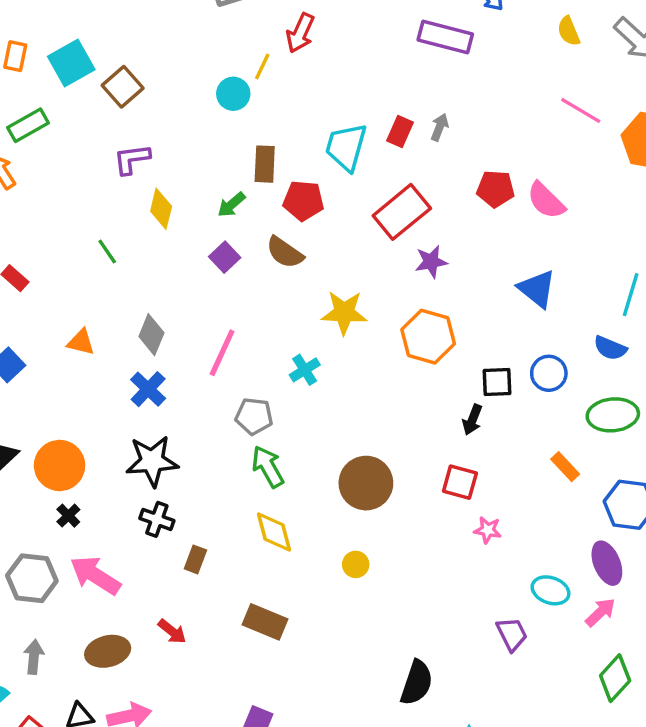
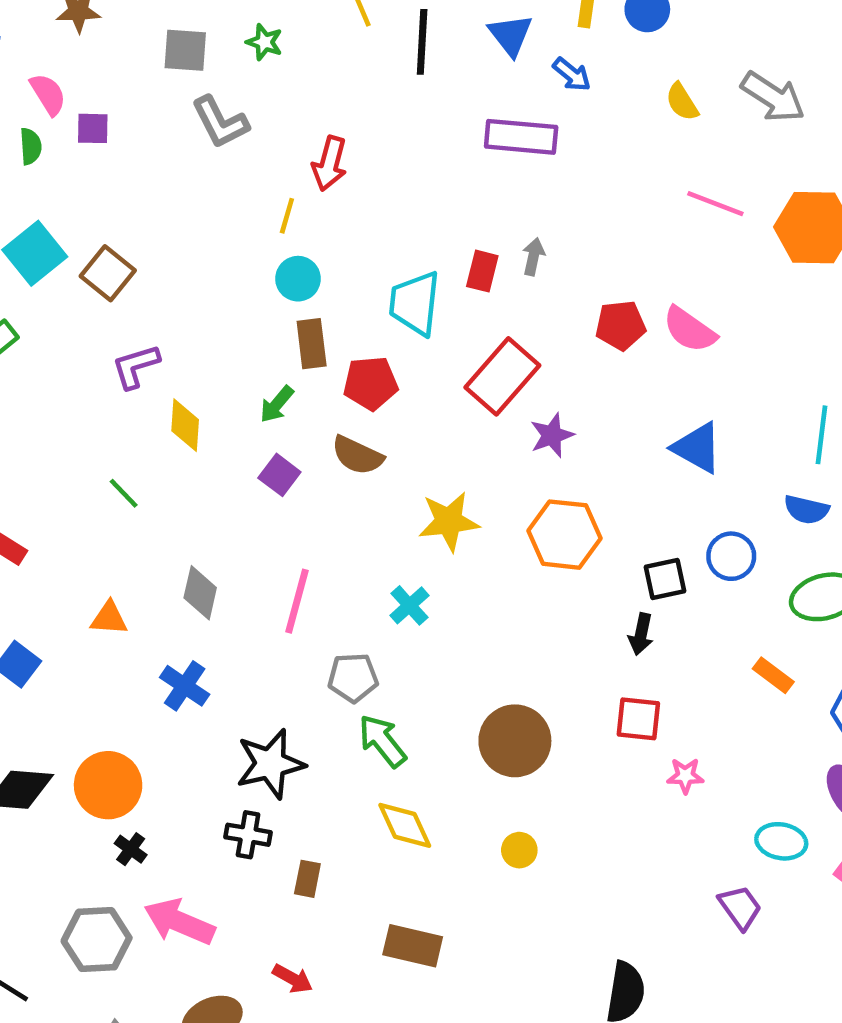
cyan circle: (233, 94) -> (298, 279), moved
blue cross: (148, 389) -> (185, 686), moved
black star: (152, 461) -> (270, 764), moved

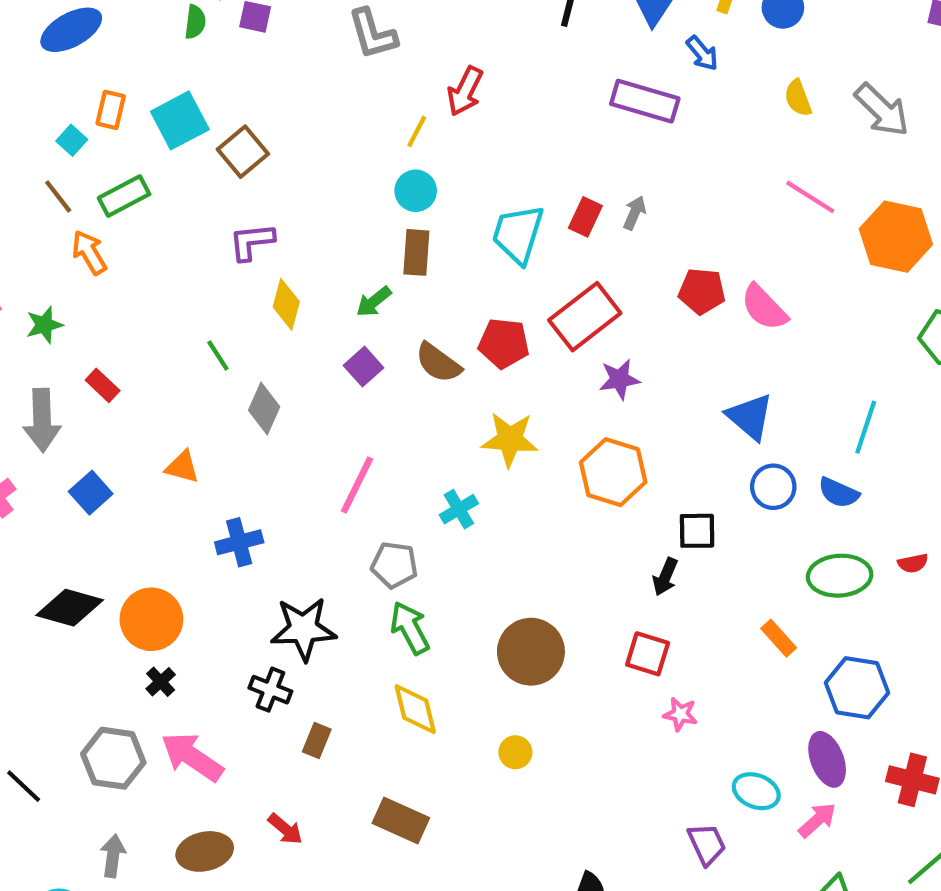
red pentagon: (371, 383) -> (504, 343), moved
blue circle: (731, 556) -> (773, 487), moved
gray diamond: (200, 593) -> (264, 409), moved
blue cross: (185, 686) -> (239, 542), turned 30

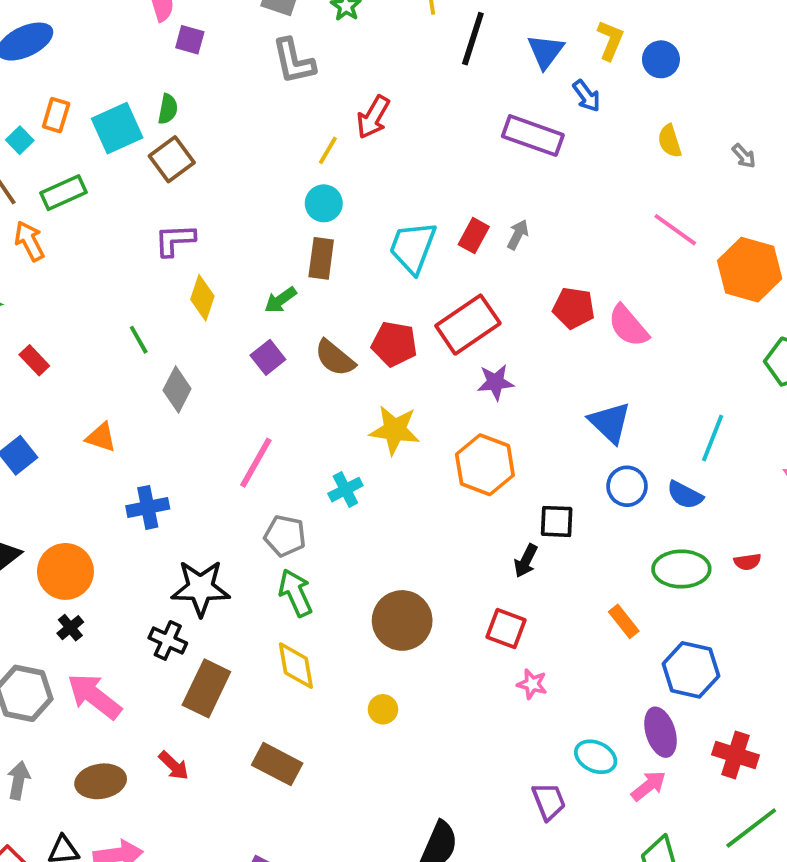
green semicircle: (195, 22) -> (168, 109), moved
gray arrow: (882, 110) -> (744, 156), size x0.5
brown rectangle: (317, 741) -> (206, 688), size x1.8

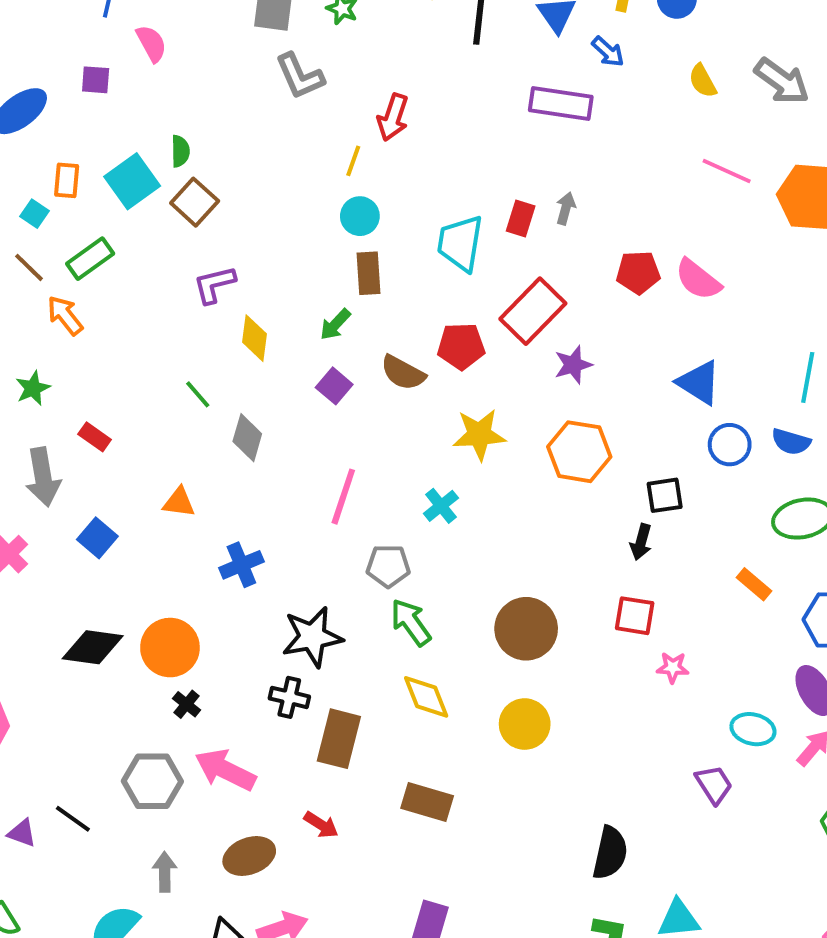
purple square: (190, 40) -> (96, 80), moved
gray arrow: (744, 156) -> (782, 81), size x2.0
yellow circle: (383, 709) -> (525, 724), size x1.6

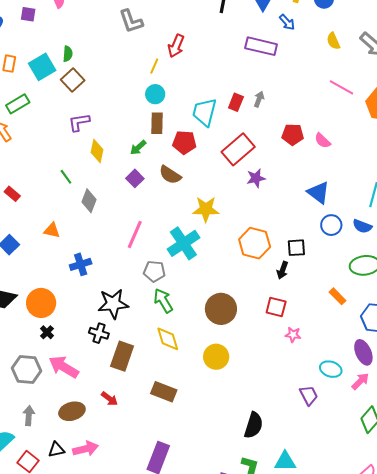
pink semicircle: (698, 279) -> (323, 141), size x0.7
red pentagon: (461, 346) -> (184, 142), moved
orange hexagon: (579, 452) -> (255, 243), moved
cyan cross: (441, 506) -> (183, 243), size x1.8

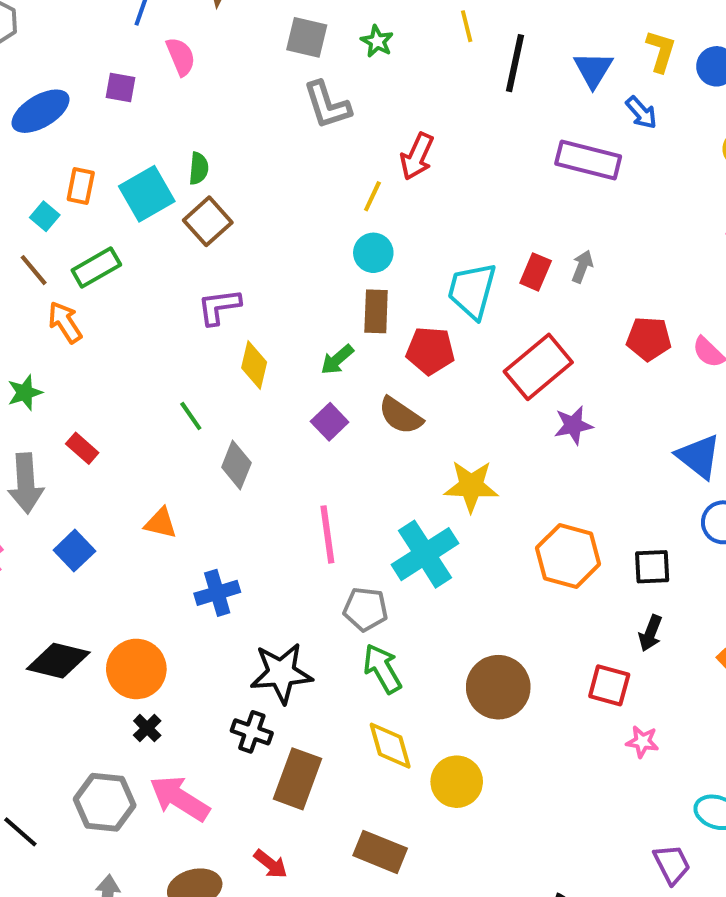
pink line: (135, 235) -> (327, 534), turned -32
black arrow: (283, 270) -> (650, 633), moved
yellow circle: (216, 357) -> (457, 782), moved

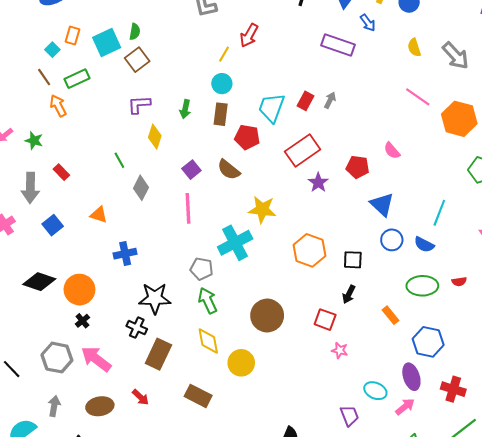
red pentagon: (649, 339) -> (358, 167), moved
green arrow: (337, 360) -> (185, 109), moved, turned -42
green star: (25, 393) -> (34, 141), turned 30
purple star: (573, 425) -> (318, 183), turned -30
pink line: (327, 534) -> (188, 208), moved

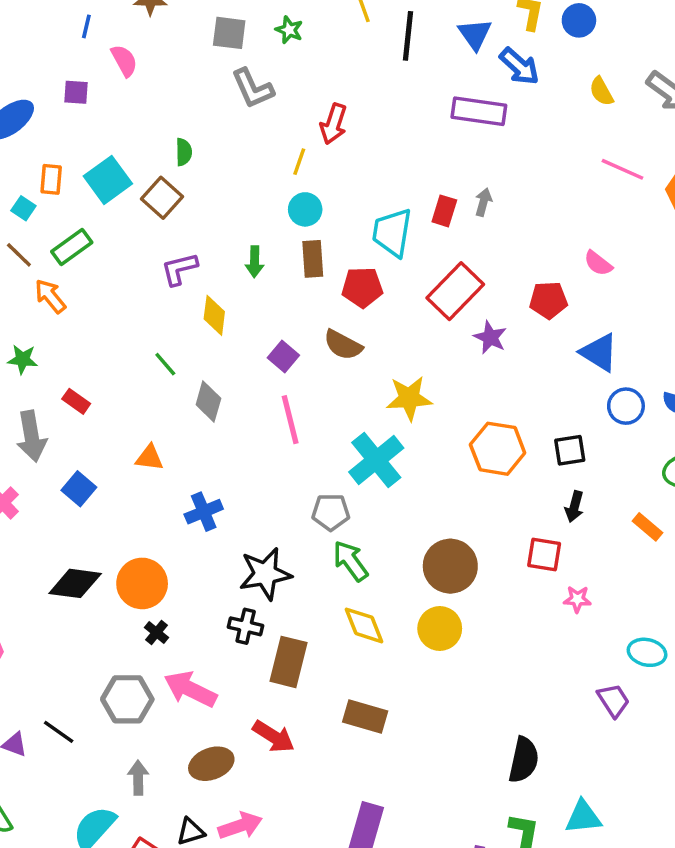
blue arrow: (368, 23) -> (519, 66), size x1.4
green semicircle: (135, 32) -> (184, 152), moved
yellow circle: (241, 363) -> (440, 628), moved
red arrow: (141, 397) -> (273, 737), size x1.4

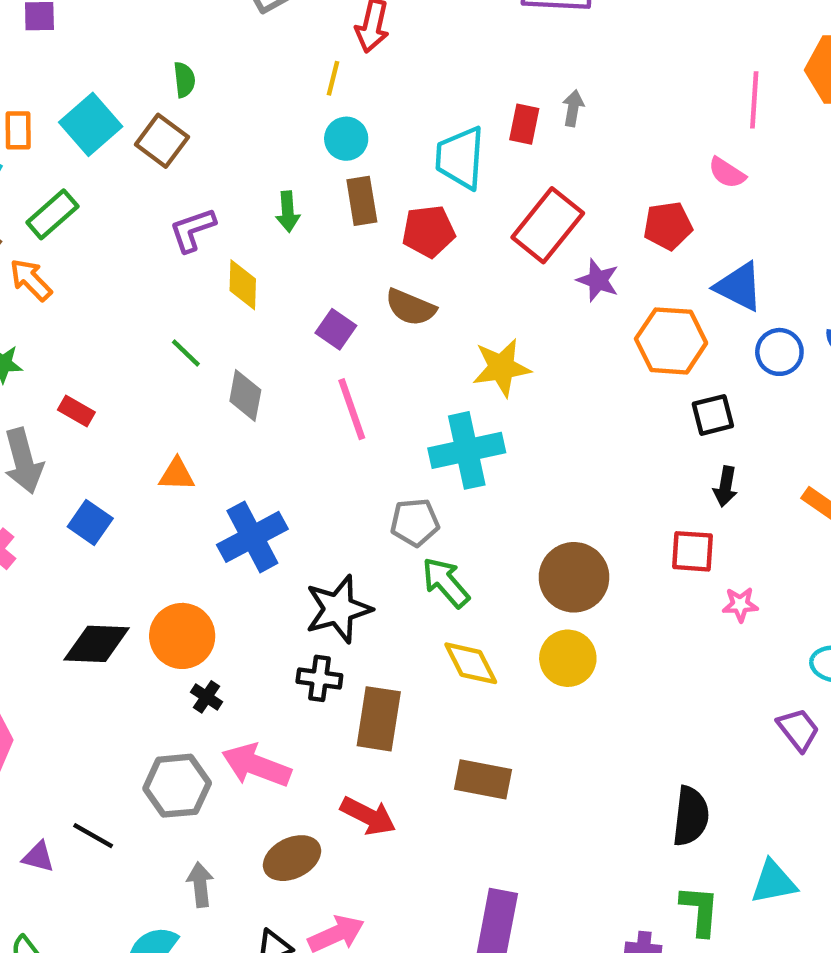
pink line: (623, 169) -> (754, 100), moved, turned 75
orange hexagon: (498, 449) -> (671, 341), moved
cyan cross: (376, 460) -> (467, 450), turned 32
blue cross: (204, 512) -> (252, 537), size x1.4

